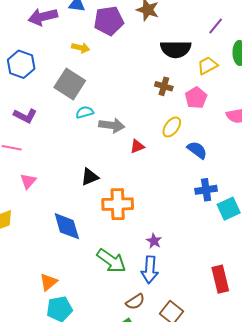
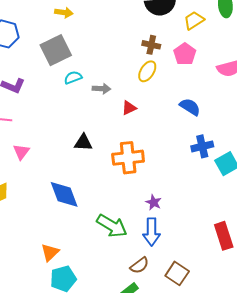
gray square: (70, 84) -> (56, 50), turned 36
gray arrow: (112, 125) -> (102, 89), size x0.7
yellow ellipse: (172, 127) -> (147, 71), moved
black triangle: (90, 177) -> (83, 143), turned 30
orange cross: (118, 204) -> (128, 158), moved

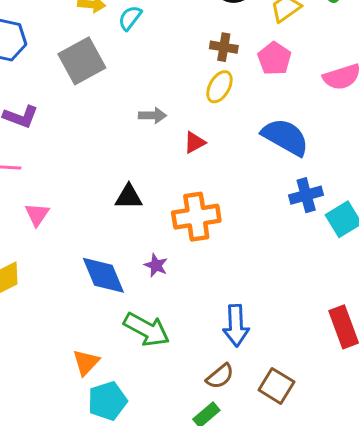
cyan semicircle: (73, 78) -> (130, 18), moved, turned -30
blue semicircle: (190, 107) -> (285, 137), size x1.5
purple star: (154, 202) -> (156, 265), moved
green arrow: (112, 226) -> (147, 329), moved

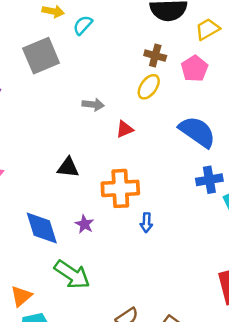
blue arrow: (236, 326) -> (146, 223), moved, size x0.6

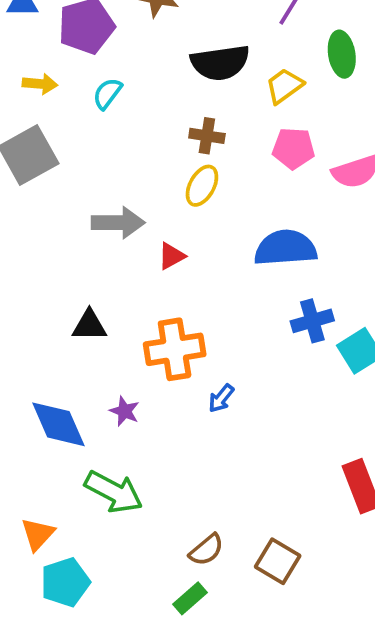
cyan semicircle: (83, 25) -> (107, 94), moved
pink pentagon: (195, 69) -> (293, 148), moved, turned -30
gray arrow: (93, 104) -> (118, 223), size x1.5
blue semicircle: (197, 132) -> (285, 248), turned -33
blue arrow: (146, 223) -> (221, 398), turned 42

